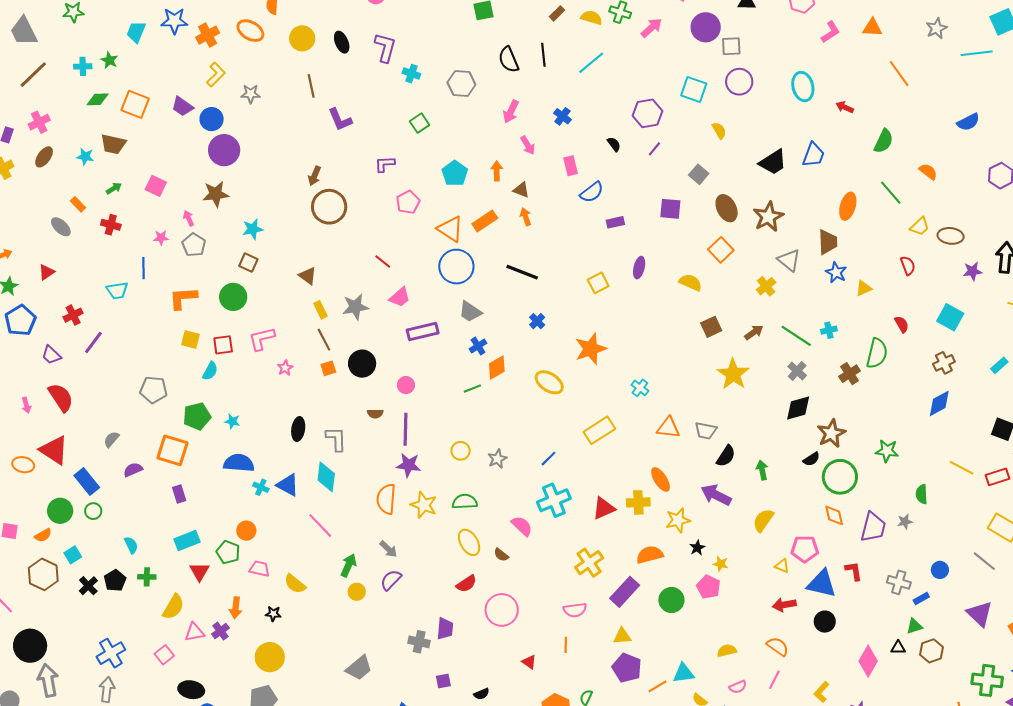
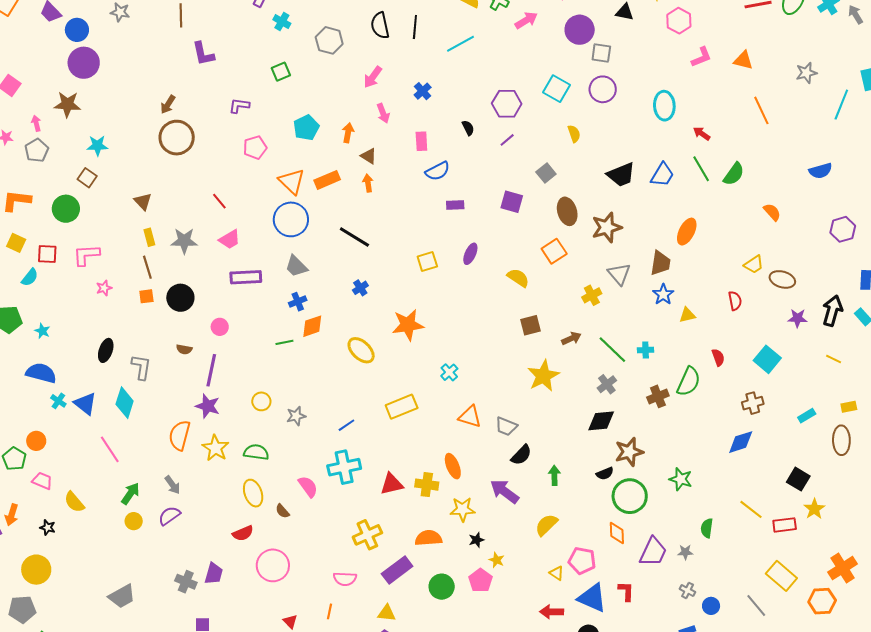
cyan line: (977, 53) -> (841, 105), turned -72
green line: (891, 193) -> (701, 169), moved
gray cross: (899, 582) -> (687, 590), moved, size x0.7

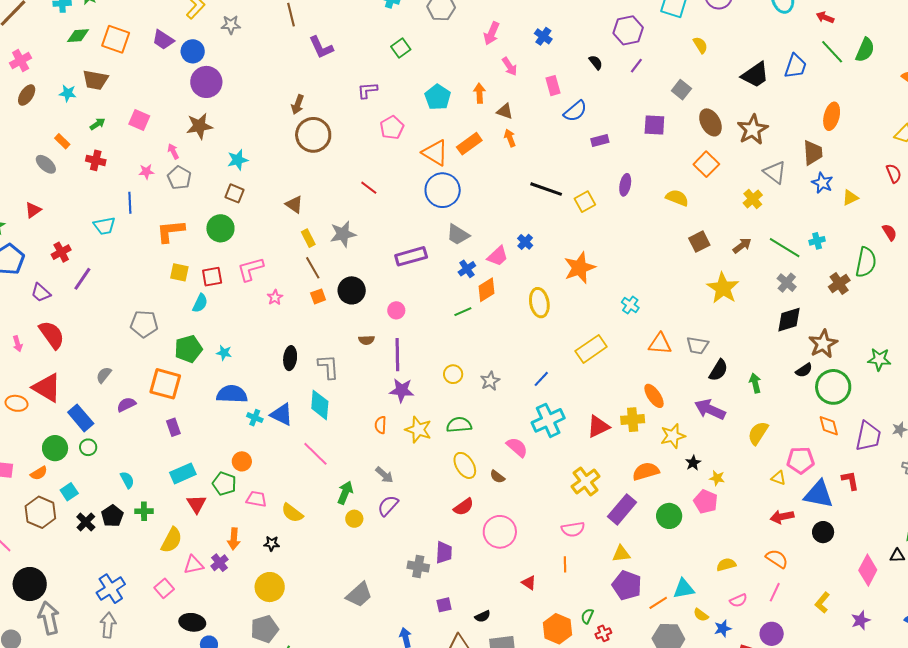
black line: (354, 237) -> (546, 189), moved
pink trapezoid: (230, 239) -> (498, 256), moved
yellow ellipse: (361, 350) -> (539, 303), turned 48
orange semicircle: (180, 435) -> (381, 425), size x0.6

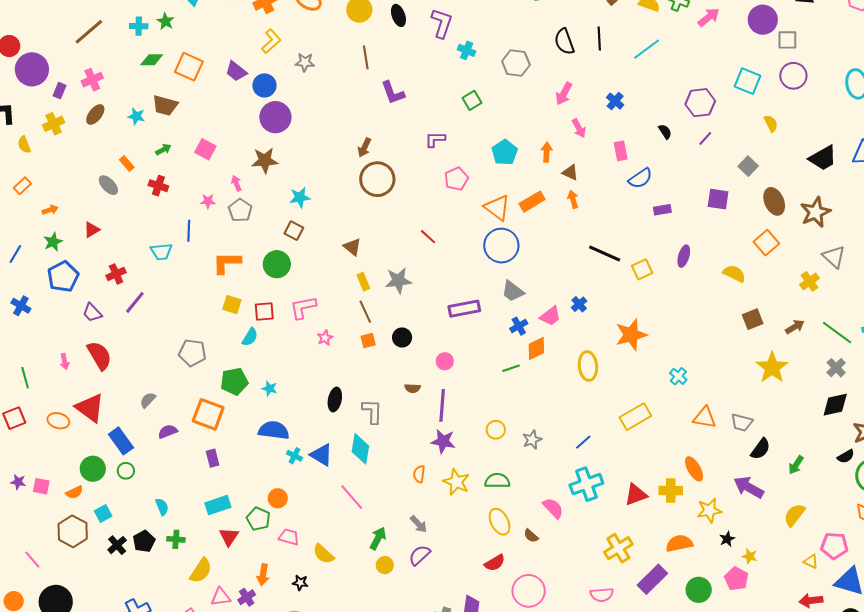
black circle: (352, 290) -> (402, 338), size x0.7
green arrow: (755, 383) -> (796, 465), turned -138

